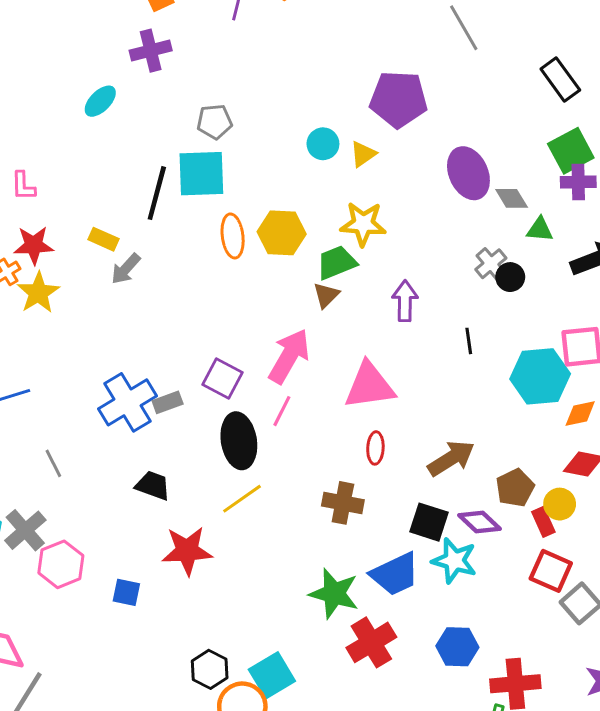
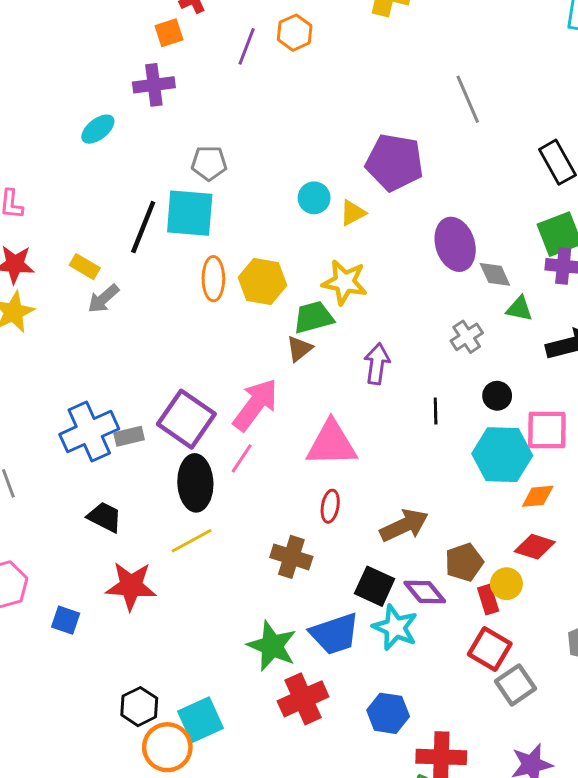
black circle: (510, 277) -> (497, 396), moved
purple square: (222, 378) -> (186, 419), size x1.4

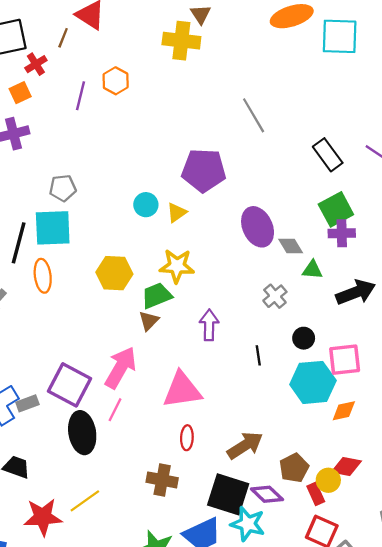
orange ellipse: (213, 279) -> (43, 276), moved
yellow line: (192, 541) -> (85, 501), moved
red diamond: (535, 547) -> (346, 467), moved
black square: (375, 586) -> (228, 494), size x1.4

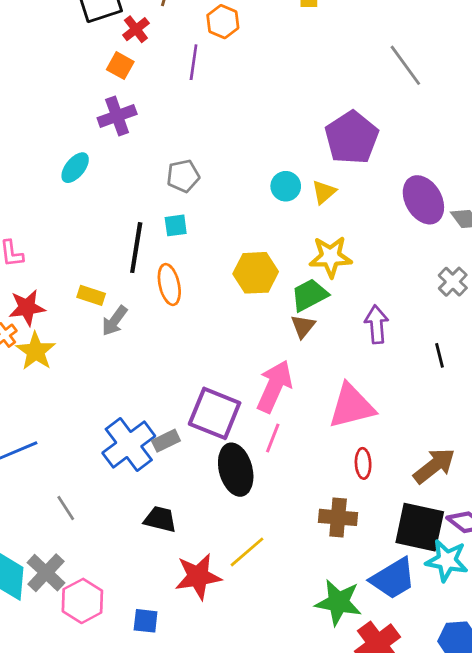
orange hexagon: (116, 81) -> (223, 22), moved
orange square: (20, 93) -> (120, 66), turned -30
purple pentagon: (204, 170) -> (352, 138), turned -30
cyan square: (53, 228) -> (176, 225), size x0.5

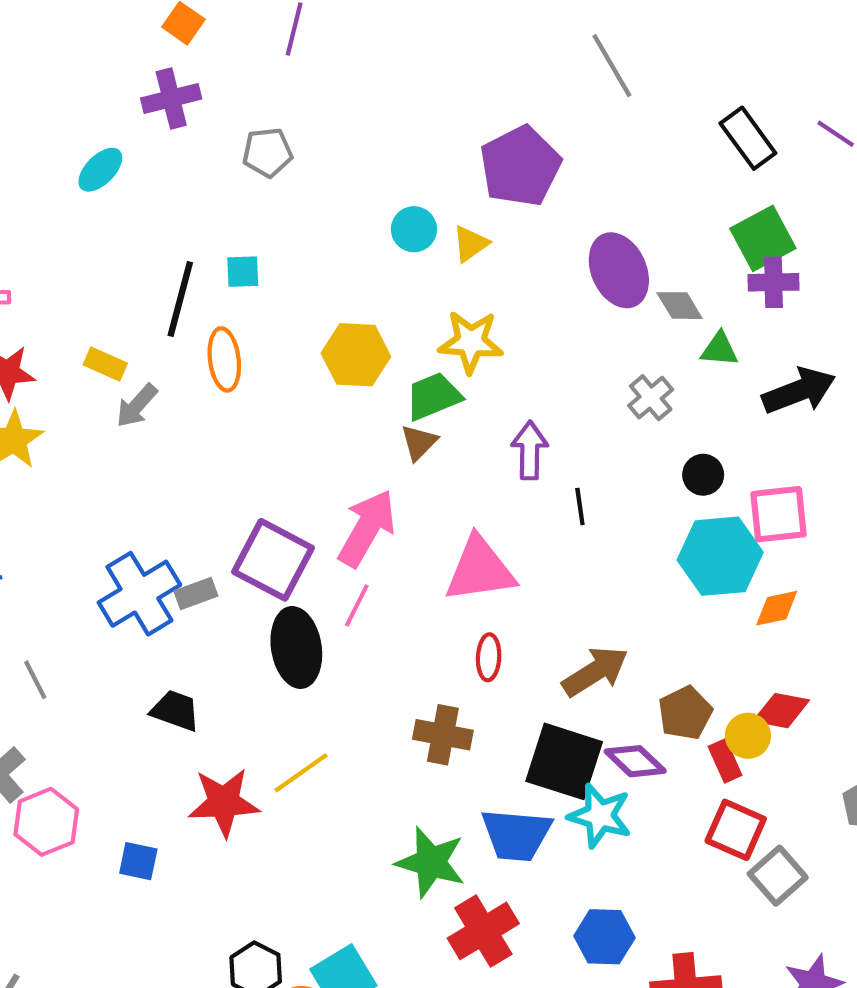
gray pentagon: (183, 176) -> (267, 152), moved
black line: (440, 355) -> (580, 507), moved
blue trapezoid: (393, 579) -> (516, 835), turned 30

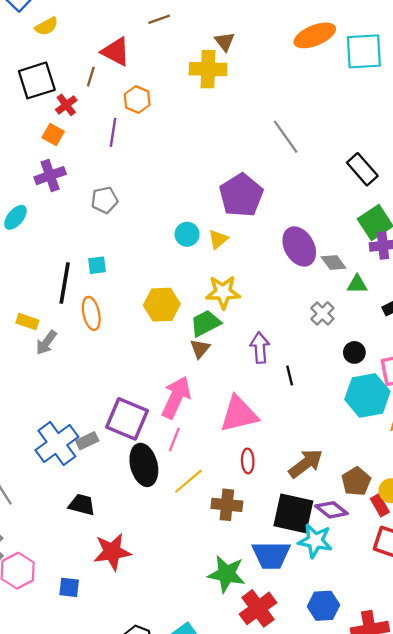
yellow line: (301, 773) -> (188, 481), moved

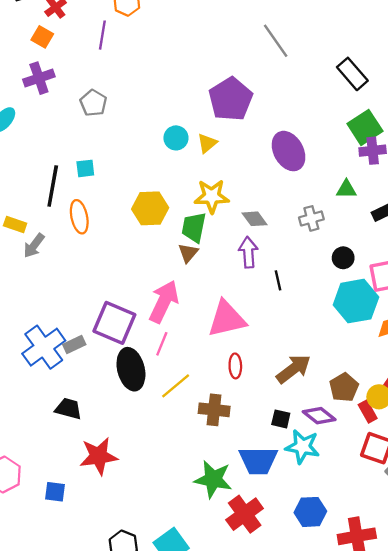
gray pentagon: (105, 200) -> (93, 103), turned -30
gray diamond: (334, 263) -> (255, 219), moved
gray cross: (322, 313) -> (311, 218), turned 30
green trapezoid: (205, 323) -> (194, 227), turned -52
black square: (293, 513) -> (281, 419), size x0.5

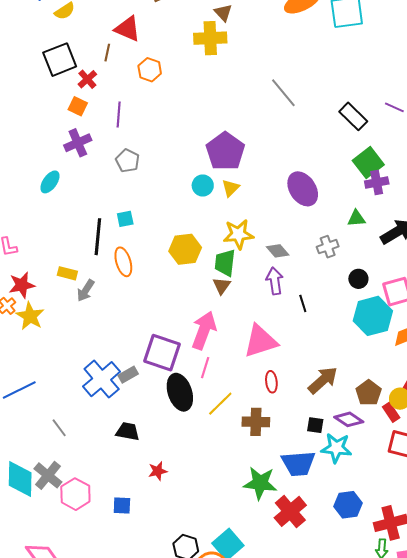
purple line: (102, 35) -> (119, 115), moved
purple pentagon: (231, 99) -> (225, 151), moved
red star: (99, 456) -> (158, 471), size x0.6

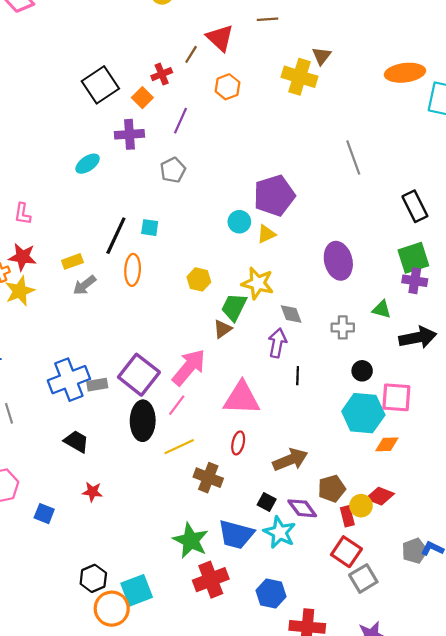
black square: (60, 60) -> (100, 85), moved, turned -32
yellow hexagon: (185, 249) -> (199, 279), size x0.7
yellow rectangle: (67, 273) -> (72, 261), turned -54

